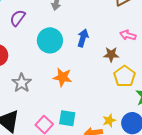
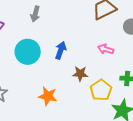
brown star: (111, 54) -> (80, 74), moved
orange star: (63, 77) -> (48, 96), moved

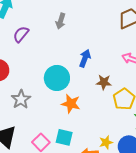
cyan circle: (28, 52) -> (57, 78), moved

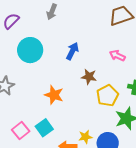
cyan circle: (57, 78) -> (30, 50), moved
cyan square: (64, 137) -> (44, 128), turned 36

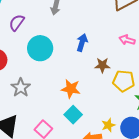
yellow pentagon: (107, 96) -> (124, 81), turned -30
cyan square: (44, 128) -> (73, 115), moved

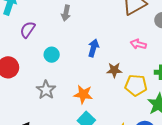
cyan circle: (40, 48) -> (52, 55), size x0.6
gray star: (21, 88) -> (46, 90), moved

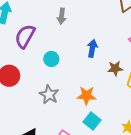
purple semicircle: (28, 30) -> (25, 36), size x1.4

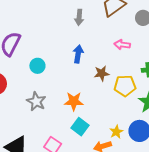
gray arrow: (62, 16) -> (79, 17), moved

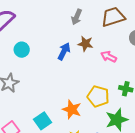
brown star: (102, 73) -> (85, 44), moved
orange star: (74, 101) -> (72, 109), moved

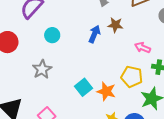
pink arrow: (109, 57) -> (142, 48), moved
cyan square: (43, 121) -> (84, 87), moved

